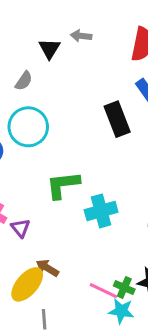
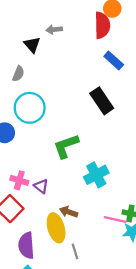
black rectangle: (117, 119) -> (102, 101), moved
cyan cross: (101, 211) -> (96, 175), moved
yellow ellipse: (27, 284) -> (56, 228), turned -44

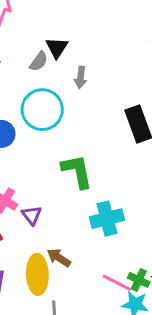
gray arrow: (54, 30) -> (80, 77), moved, turned -91
black triangle: (32, 45) -> (57, 48), moved
green L-shape: (66, 146) -> (77, 171), turned 84

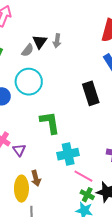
gray arrow: (80, 77) -> (57, 41), moved
brown arrow: (59, 258) -> (36, 178), turned -140
pink line: (117, 283) -> (83, 176), moved

